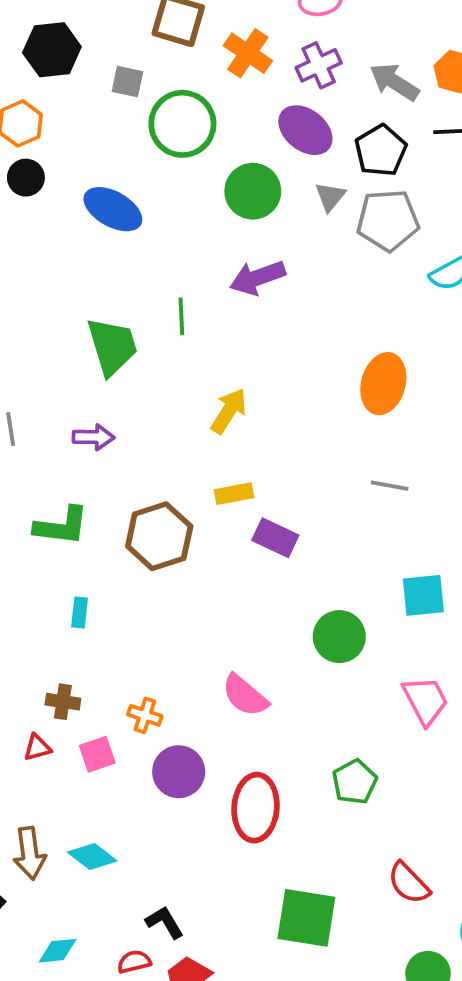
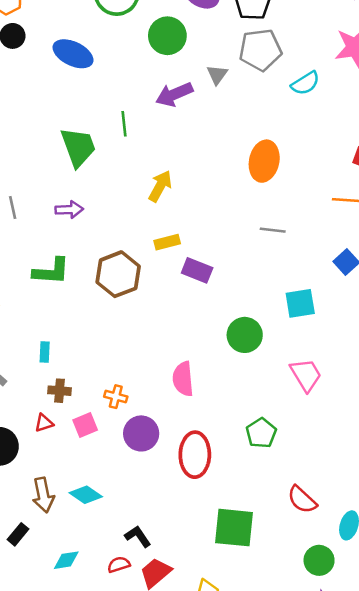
gray triangle: (330, 197) -> (217, 75), moved
cyan rectangle: (80, 613) -> (45, 352), moved
pink semicircle: (245, 695) -> (183, 379), turned 48

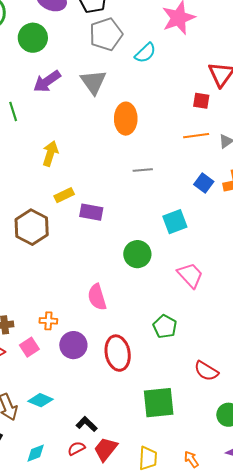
gray triangle: (217, 75) -> (93, 82), moved, size x1.6

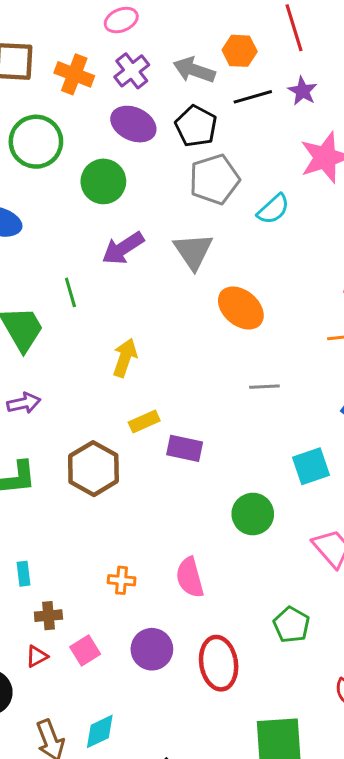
orange ellipse: (126, 119) -> (241, 308), turned -52
orange cross: (48, 321) -> (122, 580), moved
cyan diamond: (41, 400) -> (100, 731), turned -50

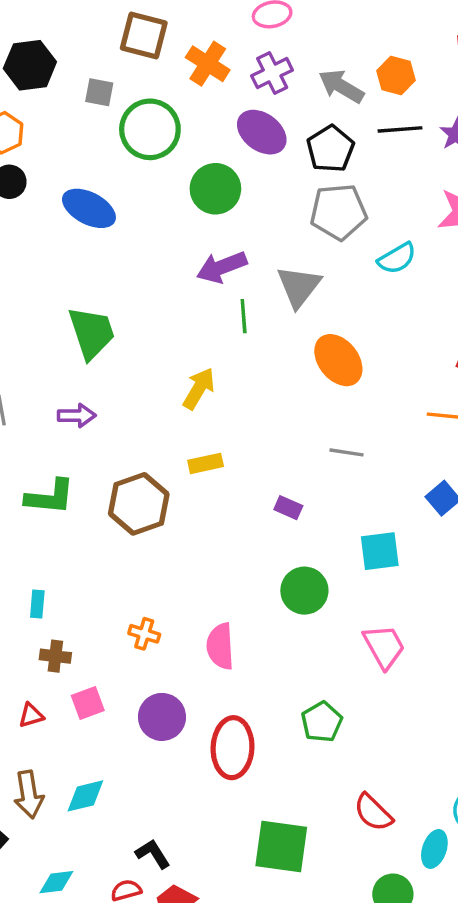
green line: (70, 292) -> (244, 316), moved
purple rectangle: (185, 448) -> (288, 508), moved, size x0.7
red triangle: (37, 656) -> (31, 715), moved

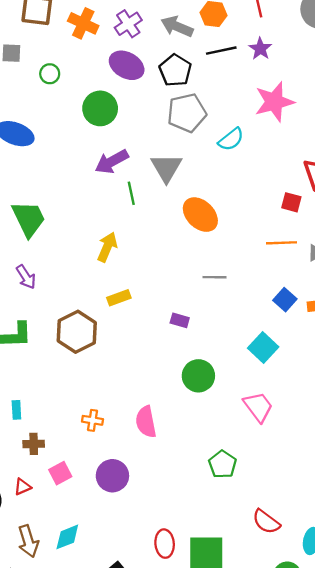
green circle: (150, 129) -> (50, 74), size x0.5
purple arrow: (77, 416) -> (26, 277), turned 65
cyan square: (380, 551) -> (263, 347), moved, turned -32
red ellipse: (233, 748) -> (165, 544), moved, size x0.7

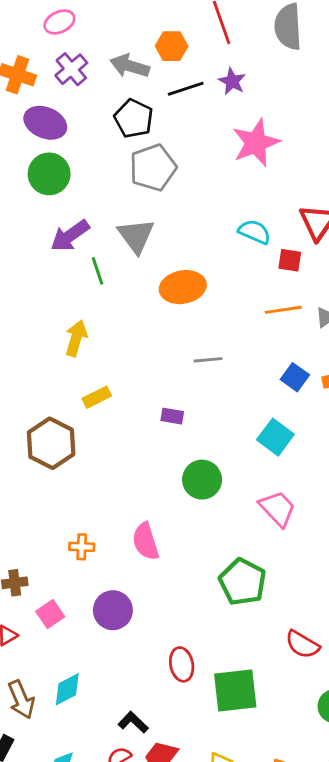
purple ellipse: (127, 65) -> (45, 123), moved
cyan semicircle: (231, 139) -> (254, 232), moved, turned -112
orange ellipse: (200, 215) -> (183, 287), turned -48
green pentagon: (222, 464) -> (243, 582), size x1.4
red ellipse: (165, 544) -> (182, 664), moved

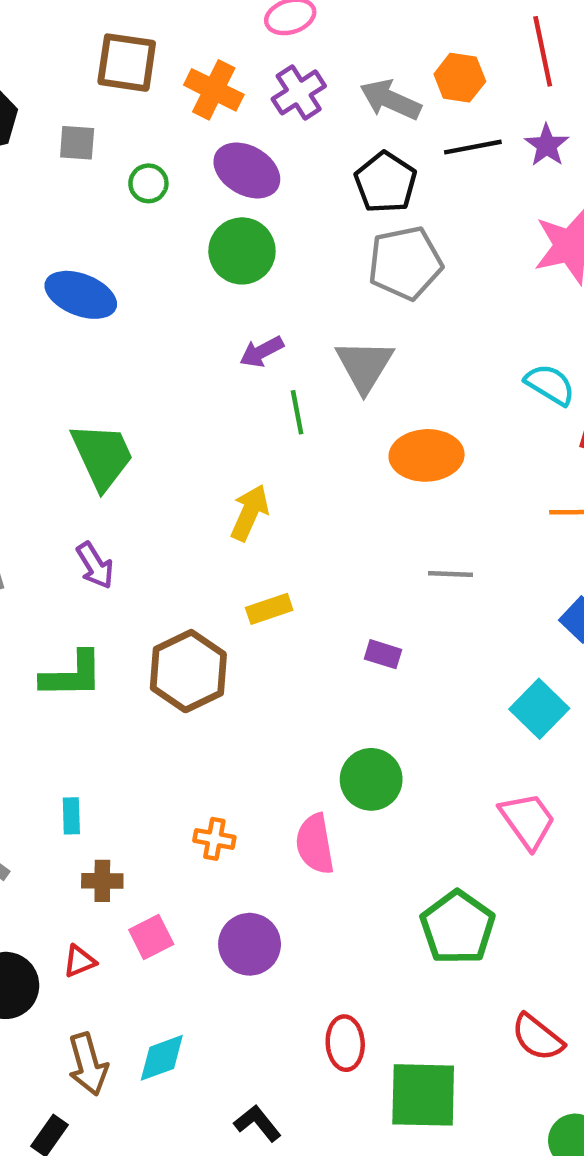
purple arrow: (70, 236) -> (262, 352), size x0.7
green circle: (202, 480) -> (371, 779), moved

